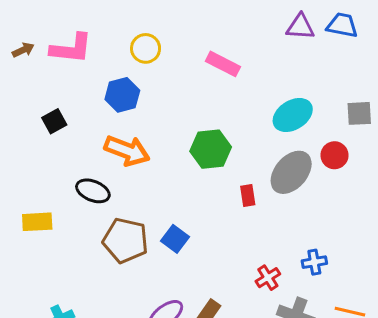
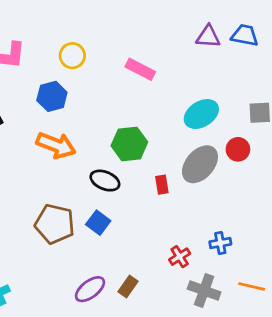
black ellipse: (93, 191) -> (105, 181), moved

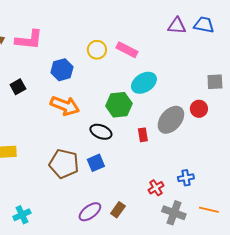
yellow circle: (72, 56) -> (97, 50), moved
cyan ellipse: (201, 114) -> (144, 83), moved
blue square: (98, 223) -> (96, 163), turned 30

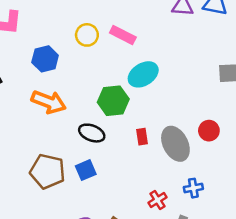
red circle: (199, 109) -> (209, 131), moved
gray ellipse: (171, 120) -> (175, 144), moved, turned -68

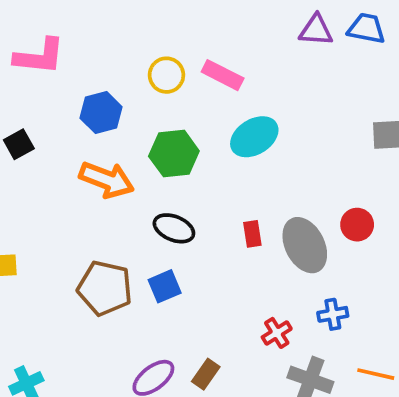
green hexagon: (113, 101) -> (174, 154), moved

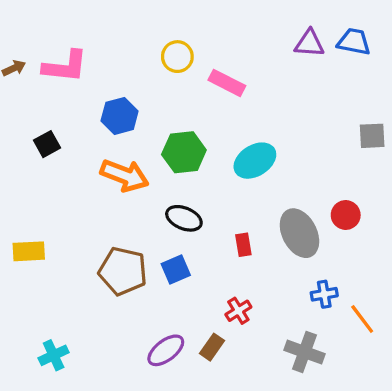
yellow circle: (166, 75) -> (177, 57), moved
cyan ellipse: (254, 137) -> (255, 161), moved
red rectangle: (252, 234) -> (243, 245), moved
red cross: (277, 333) -> (238, 311), moved
orange line: (376, 374) -> (362, 319), moved, turned 40

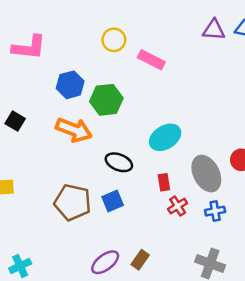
black square: (47, 144) -> (15, 121), moved, turned -30
green hexagon: (184, 152) -> (106, 100), moved
cyan ellipse: (255, 161) -> (165, 137), moved
blue cross: (324, 294) -> (215, 211), moved
red cross: (238, 311) -> (178, 206), moved

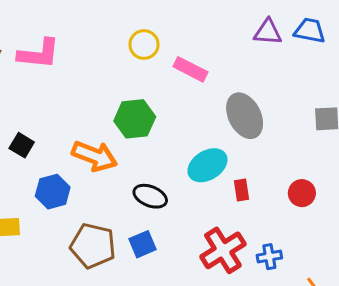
blue hexagon: (70, 85) -> (53, 192), moved
gray ellipse: (206, 174) -> (245, 116), moved
red rectangle: (164, 182) -> (242, 190), moved
red cross: (178, 206) -> (223, 250), size x1.8

